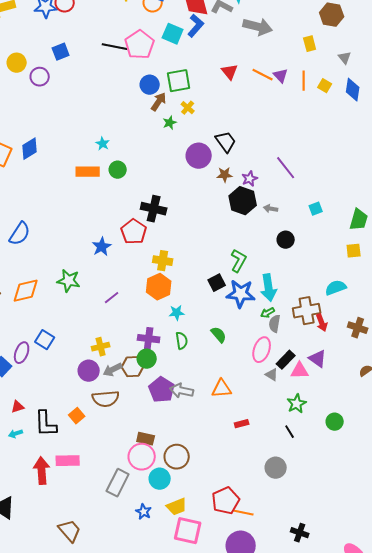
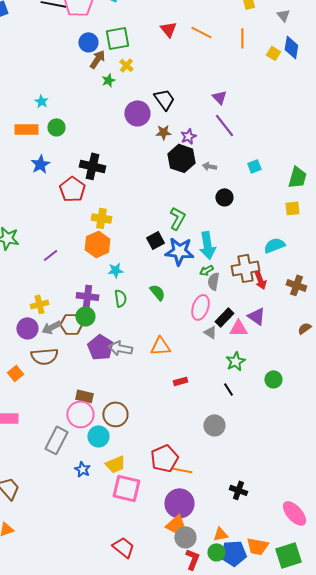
purple triangle: (281, 76) -> (219, 97), moved
yellow square: (325, 86) -> (273, 53), moved
blue star: (102, 247) -> (40, 164), moved

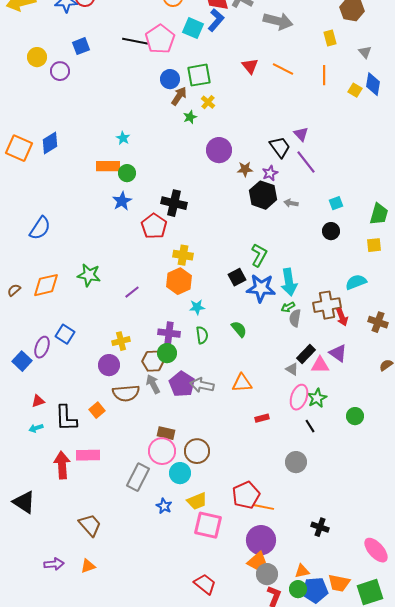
black trapezoid: (164, 99) -> (280, 147), moved
green circle: (56, 127) -> (127, 173), moved
black circle: (224, 197) -> (331, 231), moved
pink ellipse: (200, 307) -> (299, 397), moved
gray arrow: (51, 327) -> (153, 384), moved, turned 90

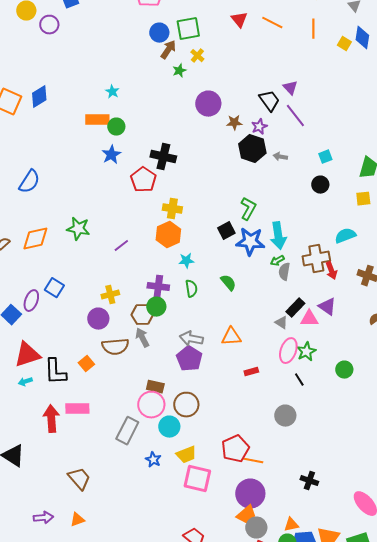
purple pentagon: (182, 384) -> (189, 359), moved
red triangle: (38, 401) -> (27, 355), size x2.0

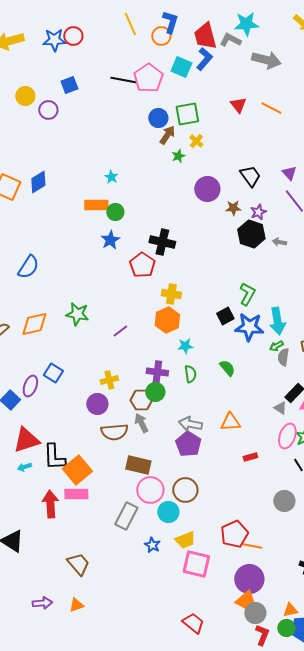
black trapezoid: (269, 101) -> (250, 176), moved
orange square: (86, 364) -> (77, 470), moved, size x1.8
brown rectangle: (155, 387) -> (138, 465), moved, size x1.4

